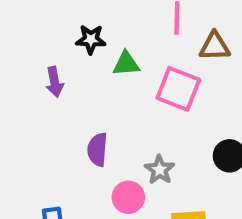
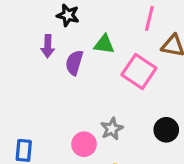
black star: (91, 39) -> (68, 15), moved
purple semicircle: (97, 150) -> (74, 63), moved

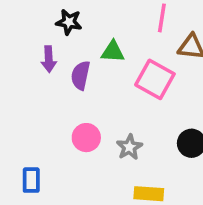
pink circle: (84, 144) -> (86, 138), moved

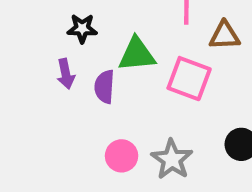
green triangle: (113, 52) -> (137, 54), size x1.4
gray star: (129, 147) -> (172, 159), size x1.4

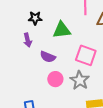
pink square: (189, 79) -> (86, 55), moved
purple semicircle: (104, 87) -> (48, 57), moved, turned -70

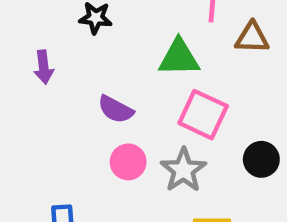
green triangle: (62, 30) -> (179, 58), moved
purple arrow: (28, 40) -> (44, 67), moved

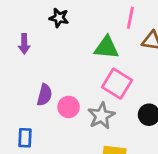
purple semicircle: (116, 109) -> (45, 95), moved, turned -110

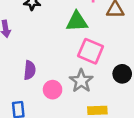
pink circle: (69, 107) -> (53, 90), moved

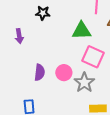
pink circle: (53, 90) -> (64, 73), moved

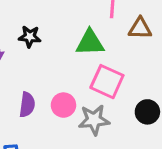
black star: (43, 13) -> (30, 37), moved
gray star: (84, 83) -> (94, 120), turned 30

